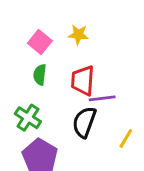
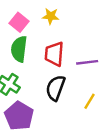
green semicircle: (40, 75) -> (19, 49), size x1.5
purple line: (102, 98) -> (87, 62), moved

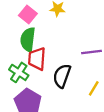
red trapezoid: (54, 54) -> (37, 59), moved

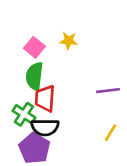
black semicircle: (62, 76) -> (45, 127), moved, turned -110

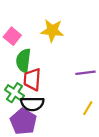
yellow star: (69, 41) -> (52, 31), size x1.5
pink square: (34, 47) -> (12, 36), moved

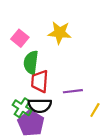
purple line: (86, 73) -> (73, 91), moved
green cross: (15, 93) -> (22, 108), moved

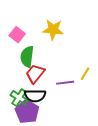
red trapezoid: (40, 81) -> (35, 74), turned 35
yellow line: (95, 110) -> (85, 74), moved

